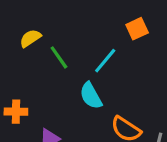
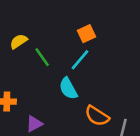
orange square: (137, 29) -> (87, 34), moved

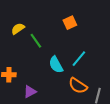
cyan line: (80, 60) -> (79, 59), moved

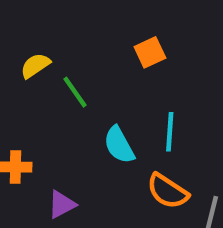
cyan line: (79, 59) -> (170, 132), turned -36

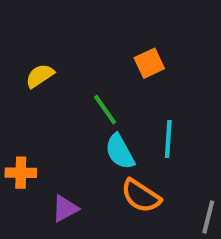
green line: (75, 92) -> (105, 110), moved
orange semicircle: (168, 191) -> (141, 196), moved

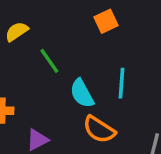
green line: (105, 110) -> (49, 61), moved

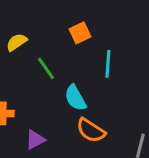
orange square: (106, 21) -> (80, 33), moved
cyan line: (121, 83) -> (108, 64), moved

